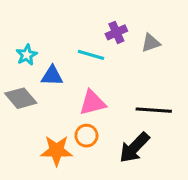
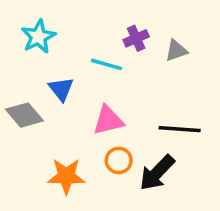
cyan star: (27, 55) -> (38, 37), moved, size x1.4
blue triangle: (52, 76) -> (61, 89), turned 50
orange circle: (86, 136) -> (119, 160), moved

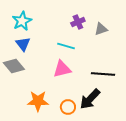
cyan line: (106, 64) -> (66, 46), moved
blue triangle: (61, 89) -> (23, 44), moved
orange circle: (119, 160) -> (68, 107), moved

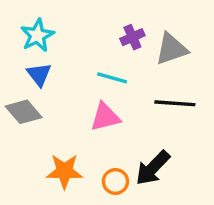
gray triangle: (101, 29) -> (171, 49), size x1.5
black line: (103, 74) -> (175, 103), moved

